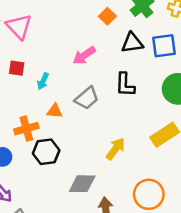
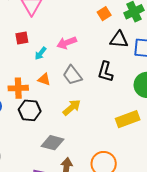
pink arrow: (84, 55) -> (67, 43), moved
red square: (17, 68) -> (22, 38), turned -32
gray trapezoid: (87, 98) -> (72, 75), turned 80
yellow arrow: (115, 149) -> (72, 108), moved

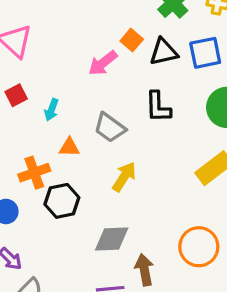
orange square: (104, 14) -> (132, 40), moved
pink arrow: (67, 43) -> (103, 63), moved

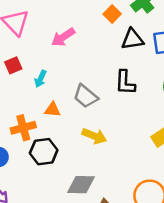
orange square: (132, 40) -> (112, 14), moved
pink arrow: (103, 63) -> (63, 37), moved
yellow arrow: (124, 177) -> (94, 136), turned 75

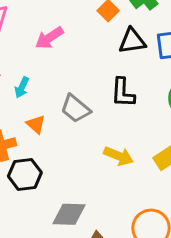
orange triangle: (52, 110) -> (36, 124), turned 36
yellow arrow: (94, 136) -> (119, 156), moved

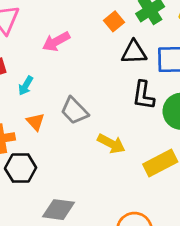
black L-shape: (123, 93) -> (143, 95), moved
yellow arrow: (119, 156) -> (111, 144), moved

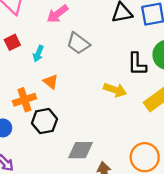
black L-shape: (143, 95) -> (137, 64), moved
gray trapezoid: (74, 111) -> (78, 43), moved

